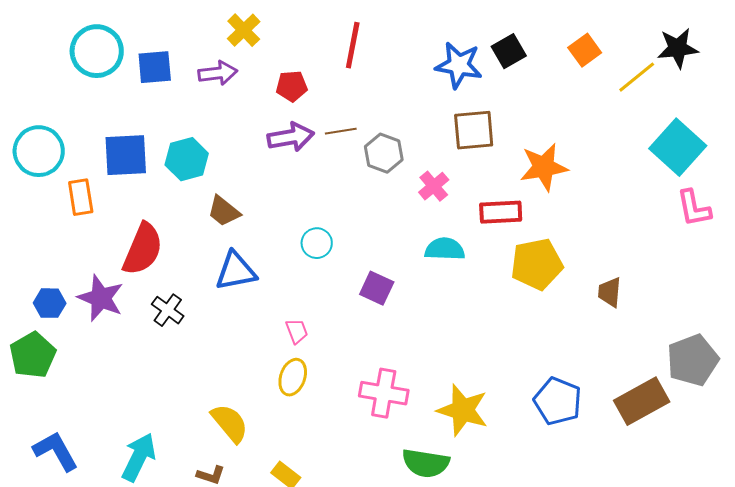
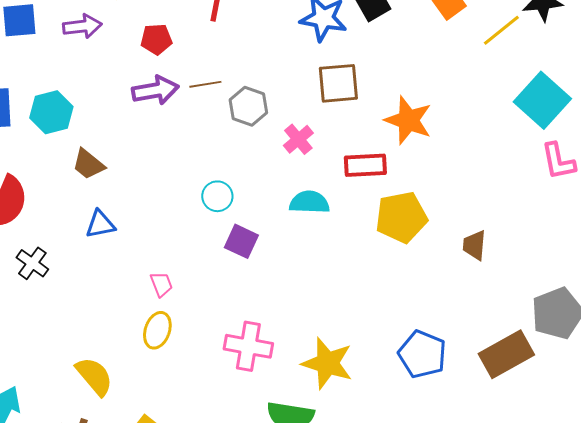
orange star: (544, 167) -> (408, 120), turned 30
cyan circle: (317, 243) -> (217, 196), moved
blue triangle: (236, 271) -> (100, 224), size x0.7

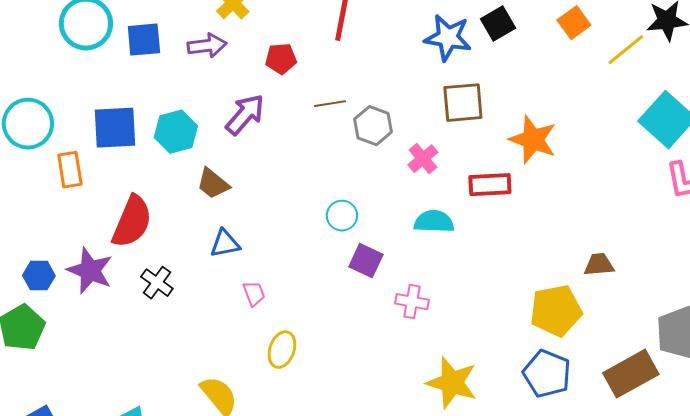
purple arrow: (155, 90) -> (245, 115), moved, turned -39
yellow pentagon: (401, 217) -> (556, 311), moved
brown trapezoid: (474, 245) -> (599, 265), turned 80
pink trapezoid: (161, 284) -> (254, 294), moved
pink cross: (248, 346) -> (412, 302), moved, size x0.7

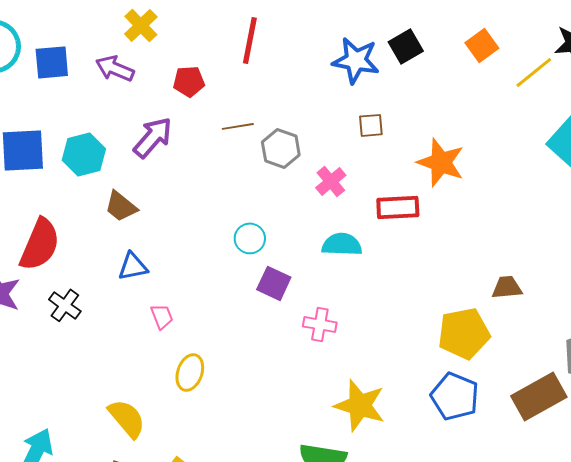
purple arrow: (207, 46) -> (115, 68), turned -150
brown square: (463, 103) -> (371, 125), size x0.6

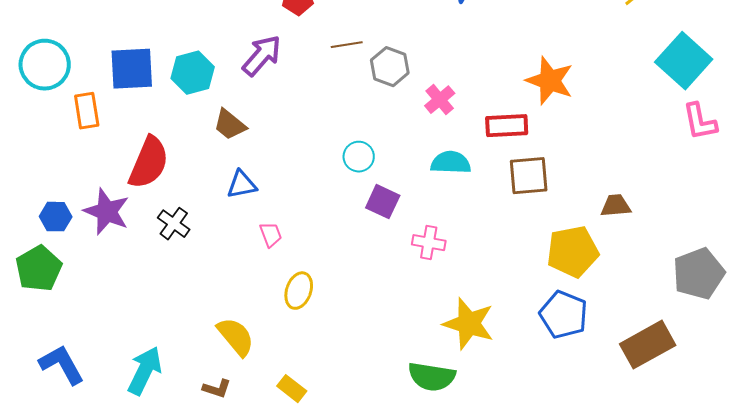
brown square: (371, 125) -> (529, 176), moved, size x1.6
brown rectangle: (539, 396) -> (648, 345), moved

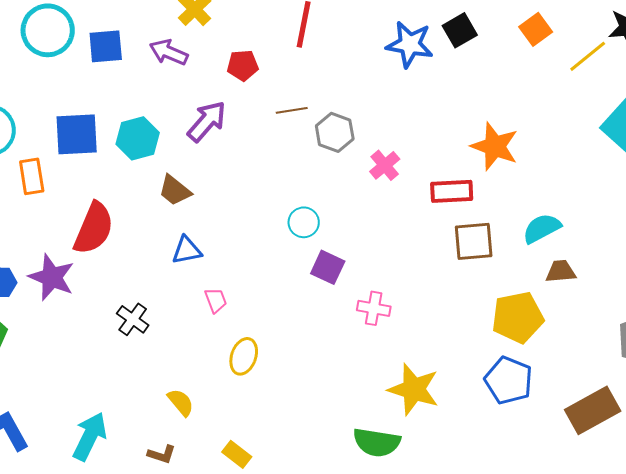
cyan semicircle: (451, 163) -> (542, 228), moved, turned -30
black cross: (174, 224) -> (133, 319), moved
yellow semicircle: (236, 337) -> (181, 402), size x0.7

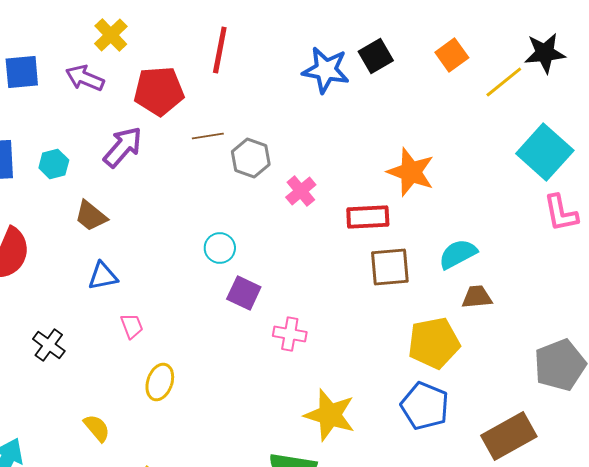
red pentagon: (243, 65) -> (159, 91), size x1.6
cyan hexagon: (138, 138) -> (54, 164), size x0.7

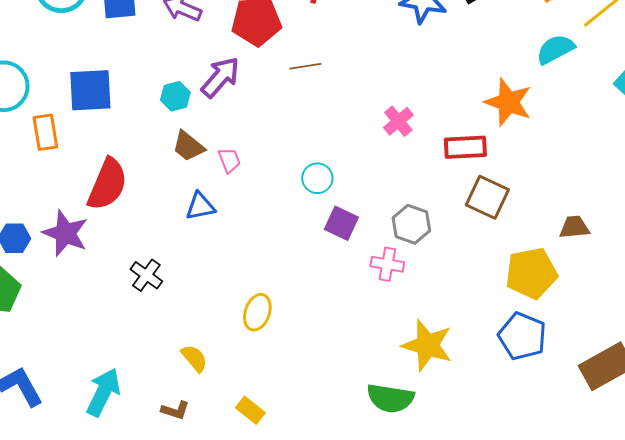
gray hexagon: (251, 158) -> (411, 224), moved
cyan hexagon: (54, 164) -> (175, 96), moved
cyan semicircle: (458, 254) -> (555, 49), moved
brown square: (390, 267) -> (487, 197), turned 30
pink trapezoid: (132, 326) -> (229, 160), moved

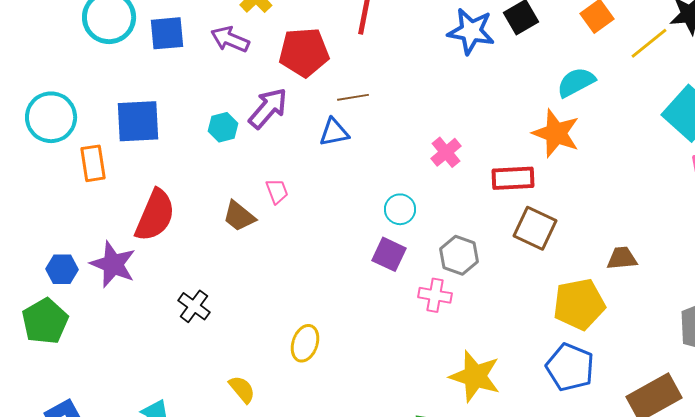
cyan semicircle: (555, 49) -> (576, 82), moved
brown trapezoid: (188, 146) -> (239, 216), moved
cyan circle: (317, 178) -> (400, 209), moved
blue triangle: (200, 206) -> (334, 132), moved

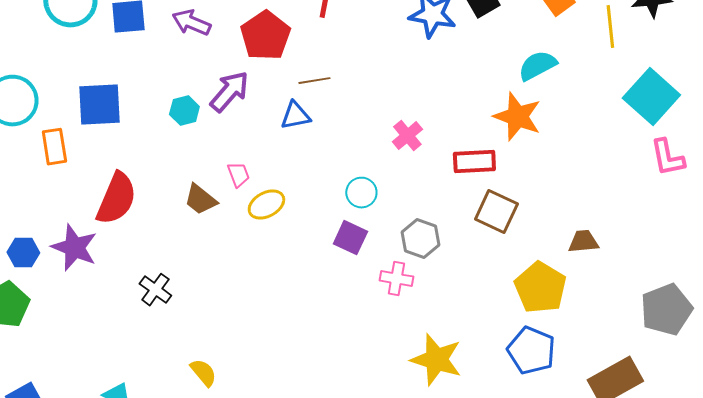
yellow line: (649, 43) -> (610, 27), turned -57
red pentagon: (304, 52) -> (265, 36), turned -30
yellow pentagon: (579, 304) -> (540, 288), turned -30
yellow ellipse: (305, 343) -> (266, 205), moved, turned 42

